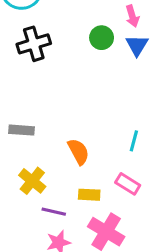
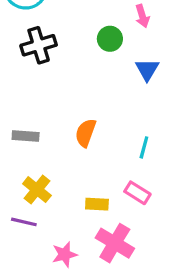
blue triangle: (137, 45) -> (147, 70), moved
orange semicircle: (78, 152) -> (86, 133), moved, turned -132
purple line: (54, 212) -> (24, 222), moved

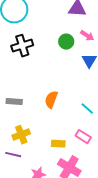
pink arrow: (142, 16) -> (87, 36), moved, turned -40
cyan line: (144, 147) -> (87, 109), turned -64
yellow cross: (37, 190) -> (21, 135), turned 30

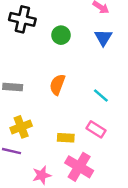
green circle: (66, 42) -> (61, 35), moved
black cross: (22, 46) -> (22, 19), turned 30

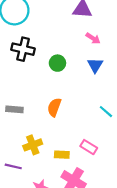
cyan line: (101, 96) -> (106, 112), moved
yellow cross: (21, 127) -> (33, 145), moved

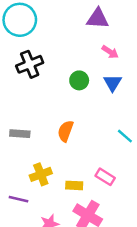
black cross: (23, 49) -> (30, 64), turned -35
green circle: (57, 63) -> (79, 80), moved

